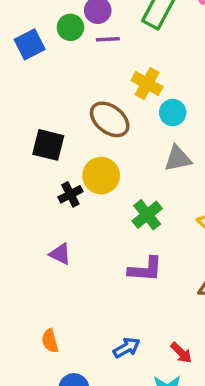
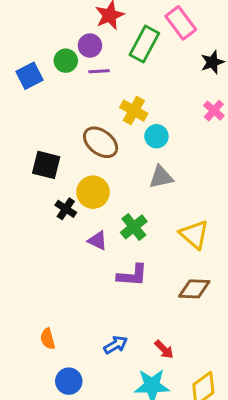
black cross: (70, 194) -> (66, 209), turned -30
purple triangle: (60, 254) -> (98, 241), moved

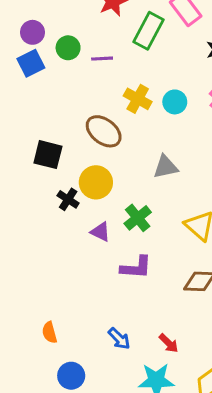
purple circle: (90, 46) -> (32, 32), moved
cyan circle: (156, 136) -> (175, 102), moved
blue arrow: (116, 345) -> (119, 339), turned 75

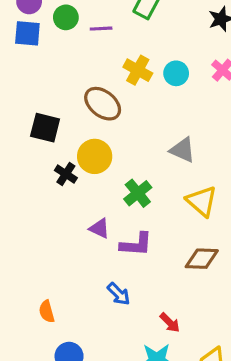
blue square: (31, 63) -> (27, 33), turned 32
gray triangle: (166, 167) -> (183, 150), moved, turned 36
purple triangle: (101, 232) -> (99, 228), moved
blue arrow: (119, 339) -> (119, 294), moved

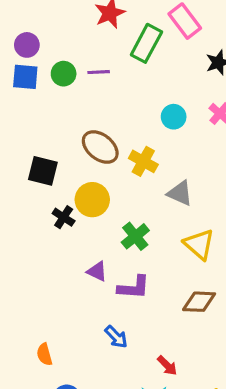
green circle: (66, 17) -> (64, 74), moved
yellow cross: (138, 70) -> (143, 161), moved

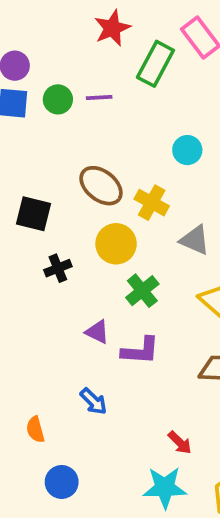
yellow circle: (92, 200) -> (116, 244), moved
black cross: (64, 217) -> (58, 268), turned 35
blue arrow: (116, 337) -> (94, 401), moved

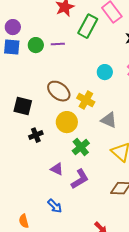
purple L-shape: (140, 351) -> (80, 179), turned -35

